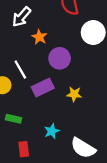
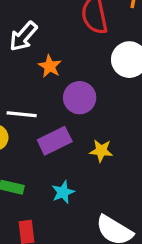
white line: (20, 70) -> (22, 114), turned -54
cyan star: (52, 131) -> (63, 192), moved

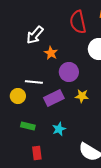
yellow star: (101, 151) -> (82, 96), moved

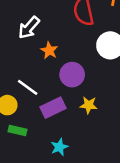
white line: (34, 82) -> (28, 87), turned 30
green rectangle: (28, 126) -> (17, 131), moved

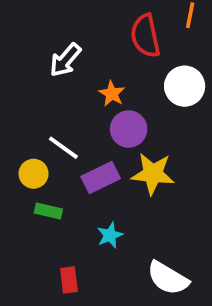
orange star: (49, 50) -> (112, 94), moved
yellow star: (89, 105) -> (153, 174), size x1.6

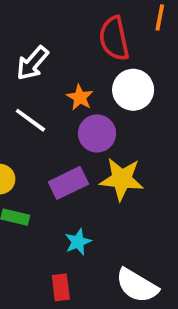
white circle: (185, 86) -> (133, 90), moved
white line: (63, 148) -> (30, 120), moved
red rectangle: (69, 280) -> (61, 287), moved

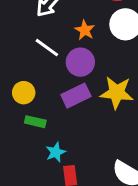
purple circle: (97, 133) -> (80, 62), moved
cyan star: (78, 242) -> (56, 152), moved

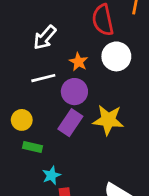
white line: (47, 48) -> (43, 78), turned -50
purple rectangle: (76, 96) -> (70, 123), turned -30

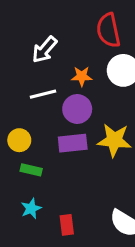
orange star: (79, 62) -> (82, 76), turned -30
purple rectangle: (70, 123) -> (73, 143), turned 50
cyan star: (51, 175) -> (31, 208), moved

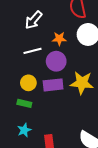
yellow circle: (19, 140) -> (28, 83), moved

